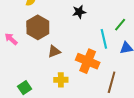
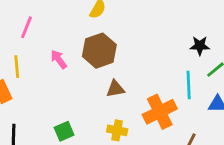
black star: (79, 12) -> (200, 46), moved
orange cross: (88, 61) -> (160, 112), turned 30

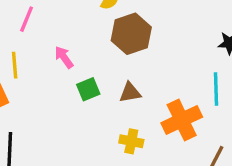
brown hexagon: (99, 51) -> (131, 34), moved
green square: (64, 131) -> (88, 89), moved

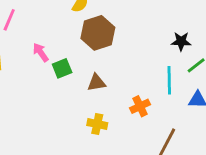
green square: (88, 89) -> (62, 68), moved
orange cross: (182, 120) -> (140, 106), size x0.6

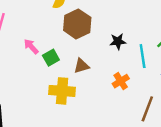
black star: (181, 41) -> (118, 41), moved
yellow cross: (97, 124) -> (62, 91), moved, size x1.5

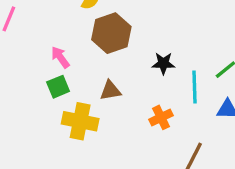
pink arrow: (31, 46) -> (60, 57), moved
green square: (51, 58) -> (58, 87), moved

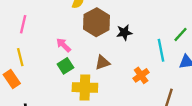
black star: (163, 63) -> (124, 33), moved

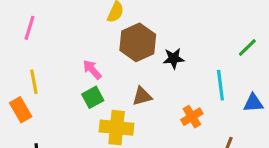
pink line: (23, 24) -> (30, 28), moved
green line: (181, 34) -> (247, 48), moved

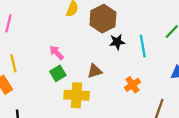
brown hexagon: (138, 42) -> (103, 19), moved
cyan line: (220, 85) -> (143, 46), moved

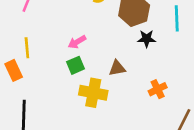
cyan line: (143, 46) -> (177, 18), moved
pink arrow: (57, 53) -> (77, 42), turned -84

